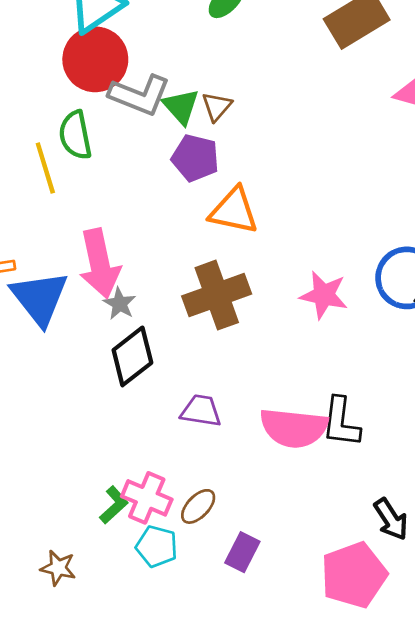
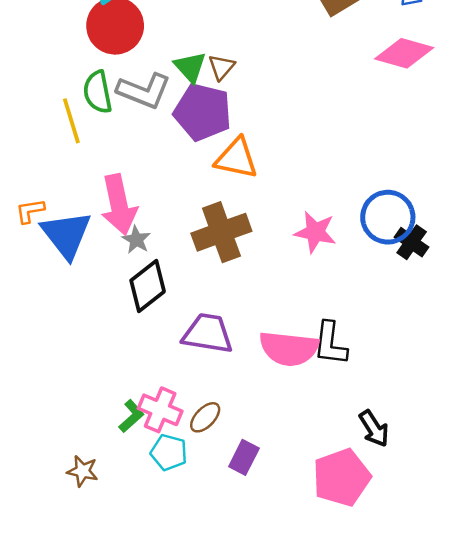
gray L-shape: (140, 95) -> (144, 91), moved
purple pentagon: (195, 158) -> (203, 112), size x1.4
purple trapezoid: (201, 411) -> (208, 333), size x1.4

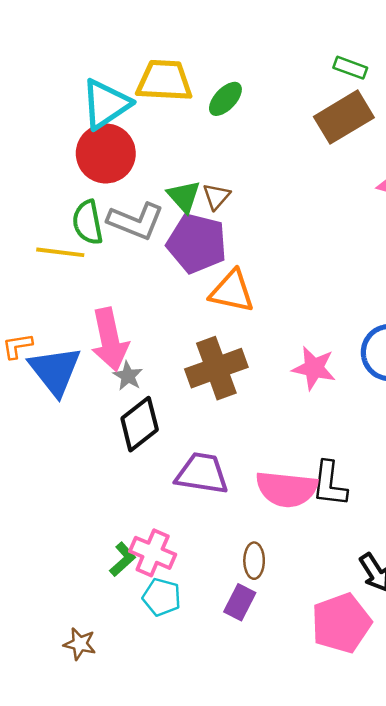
yellow line: (71, 121) -> (60, 252), turned -66
brown ellipse: (205, 417) -> (254, 561), moved, turned -44
brown star: (83, 471) -> (80, 644), moved

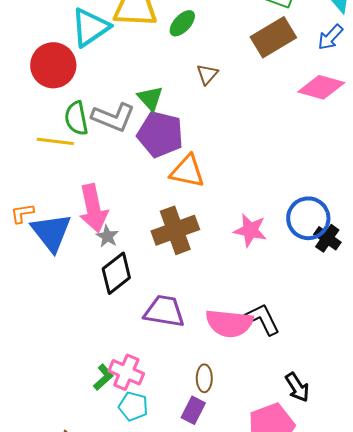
red circle: (106, 153) -> (53, 65), moved
brown triangle: (216, 196) -> (207, 74), moved
black L-shape: (330, 484) -> (262, 319), turned 147

